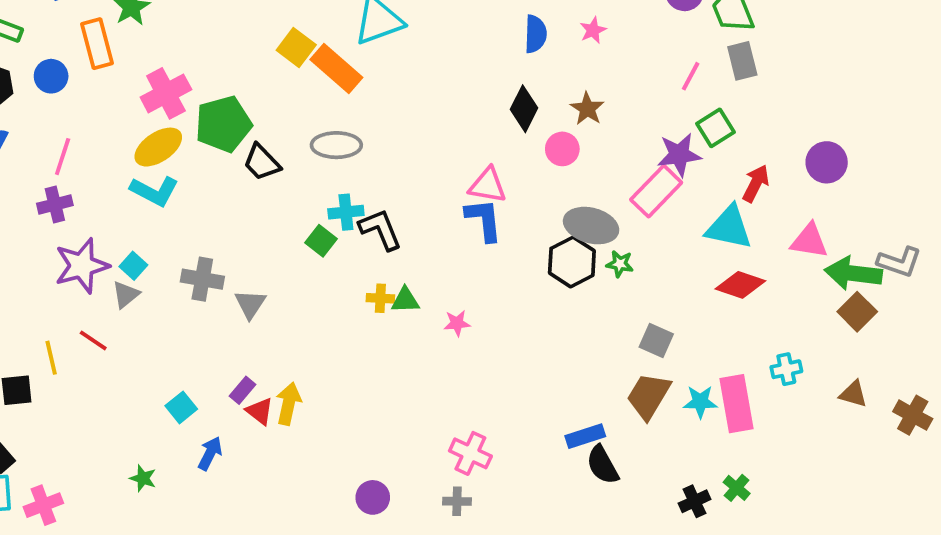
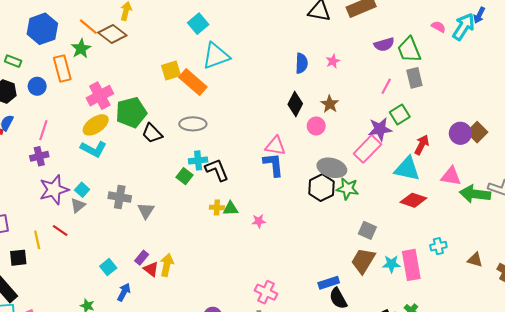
yellow square: (296, 47) -> (171, 71), turned 36
green star: (620, 264) -> (348, 189), size x1.5
brown square: (857, 312) -> (477, 132), moved

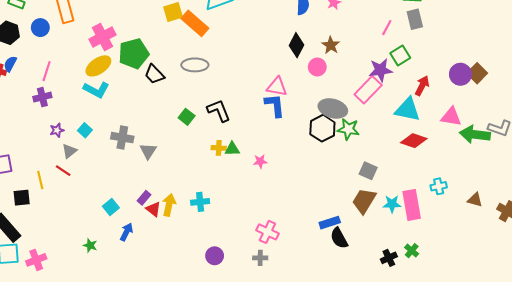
cyan cross: (198, 160) -> (200, 202), moved
purple star: (54, 190) -> (57, 130), size x0.5
gray triangle: (78, 205) -> (69, 151), moved

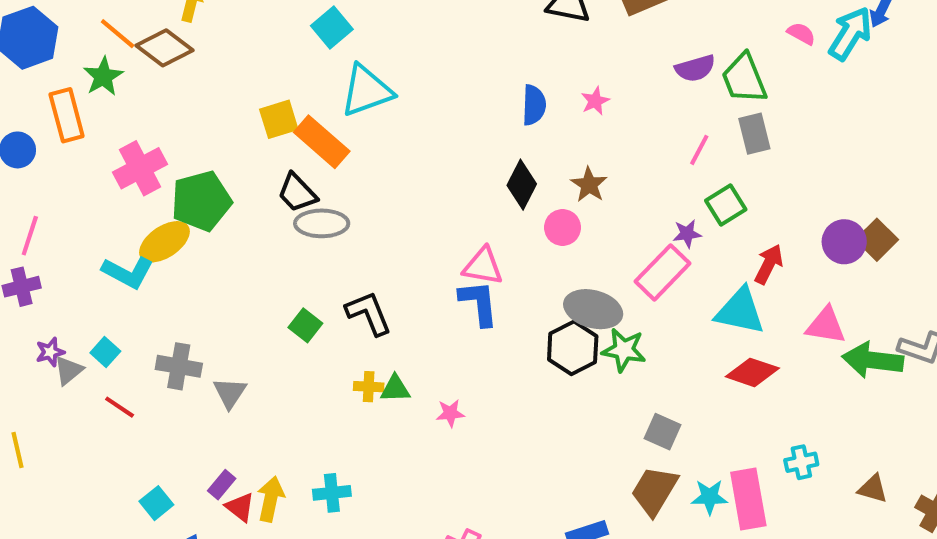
yellow ellipse: (98, 66) -> (164, 242), moved
purple star: (381, 70) -> (687, 234), size x0.6
black trapezoid: (154, 74) -> (297, 193), moved
gray triangle: (69, 151) -> (69, 370), moved
red line: (63, 171) -> (120, 407), moved

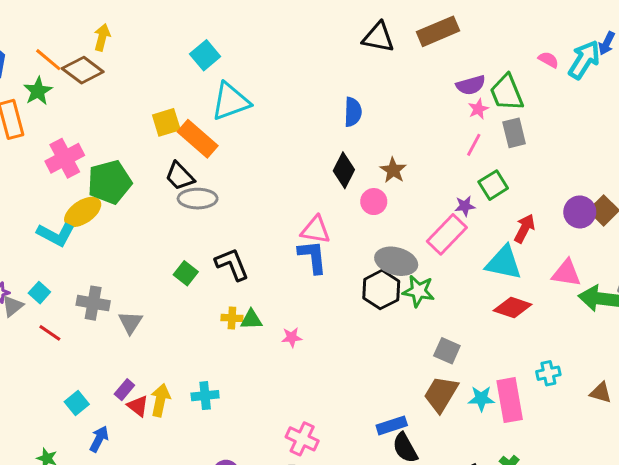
pink star: (595, 101) -> (478, 109), moved

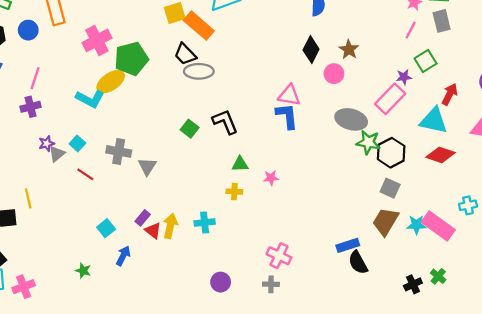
black hexagon: (381, 290) -> (391, 153), moved
yellow cross: (232, 318) -> (234, 192), moved
pink rectangle: (510, 400) -> (438, 226), turned -44

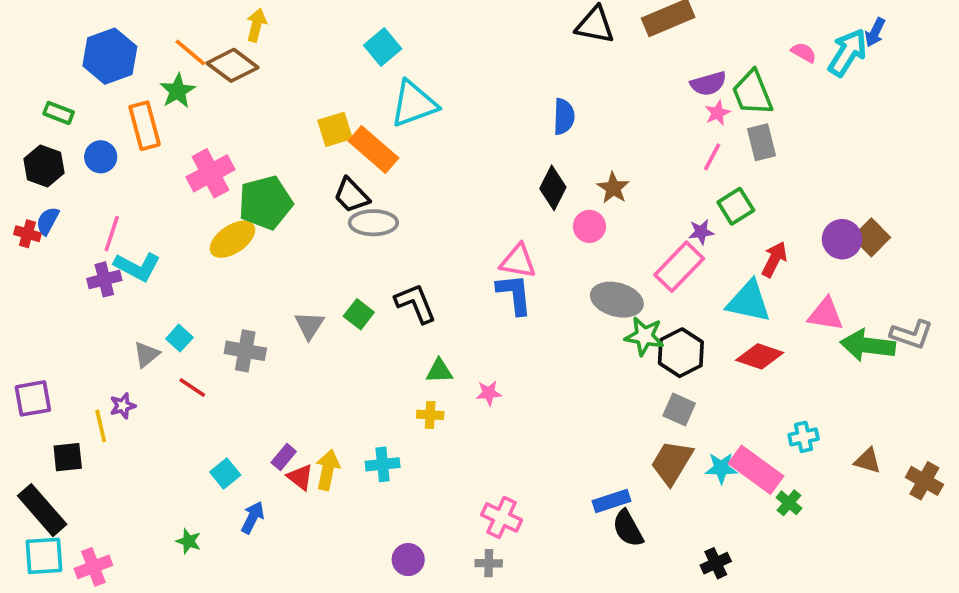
cyan L-shape: (90, 99) -> (137, 267), moved
purple star: (47, 143) -> (123, 406), moved
gray triangle: (147, 166) -> (309, 325), moved
green cross: (438, 276) -> (789, 503), moved

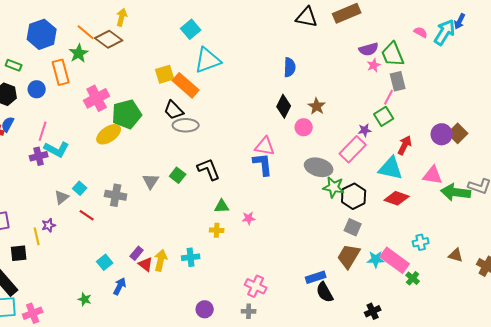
pink line: (712, 157) -> (389, 97), moved

